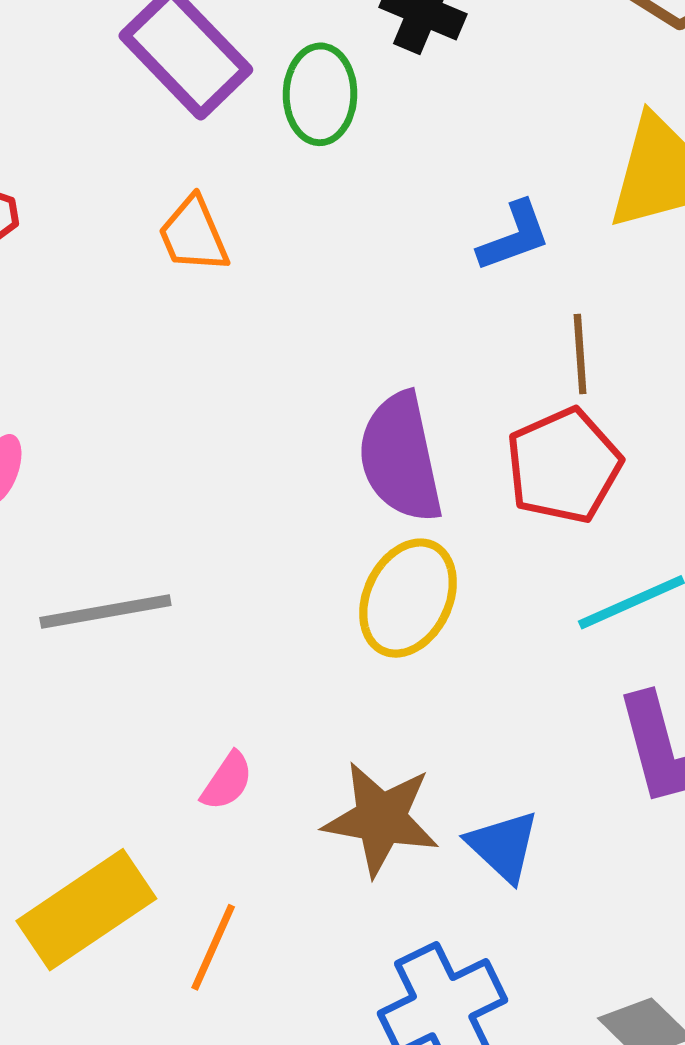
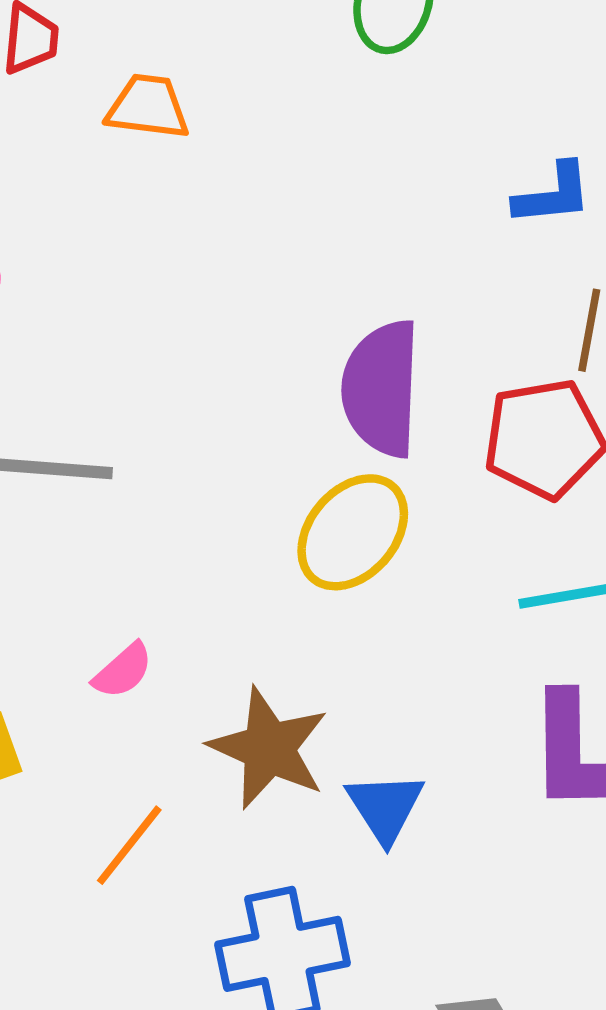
orange trapezoid: (193, 235) -> (148, 107), moved, turned 106
orange line: (213, 947) -> (129, 845), moved

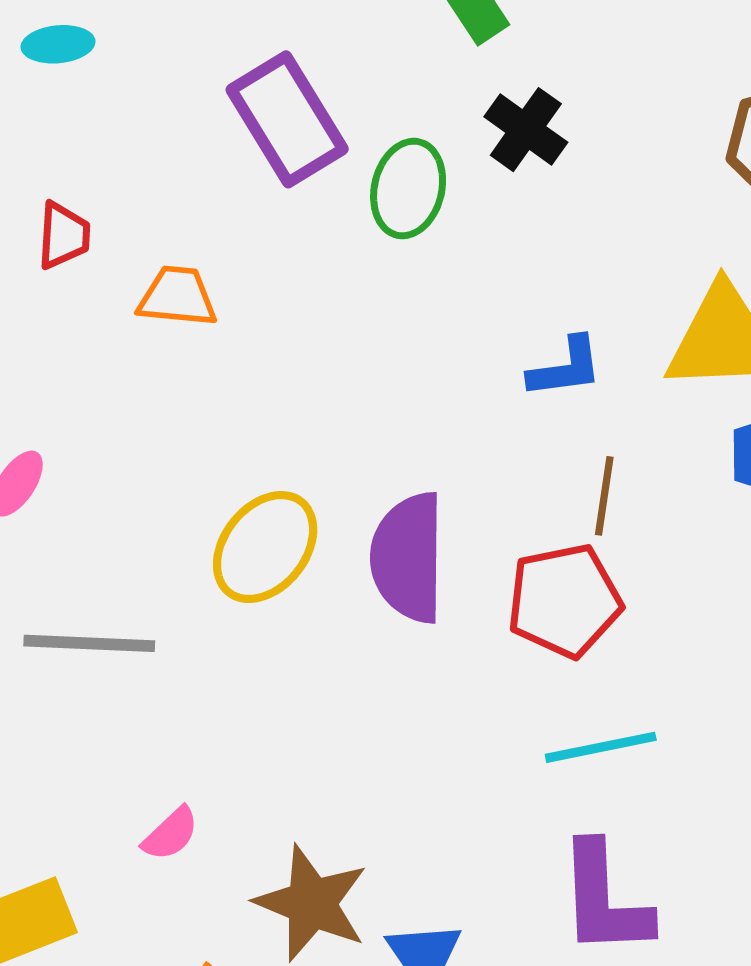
yellow ellipse: (353, 532) -> (265, 547), moved

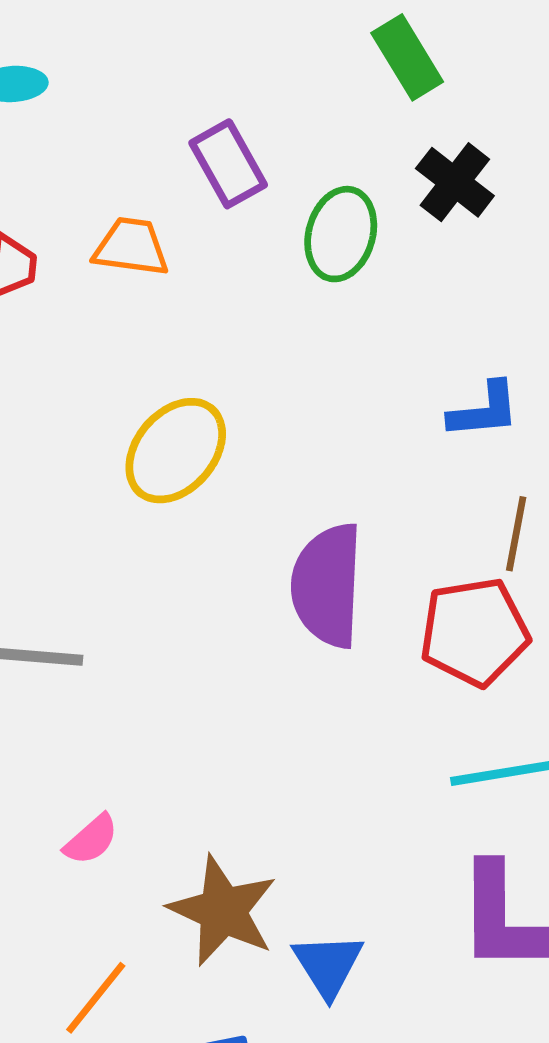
purple rectangle: (287, 119) -> (228, 164), size x0.7
orange trapezoid: (177, 297) -> (131, 247), moved
yellow ellipse: (265, 547) -> (176, 451), moved

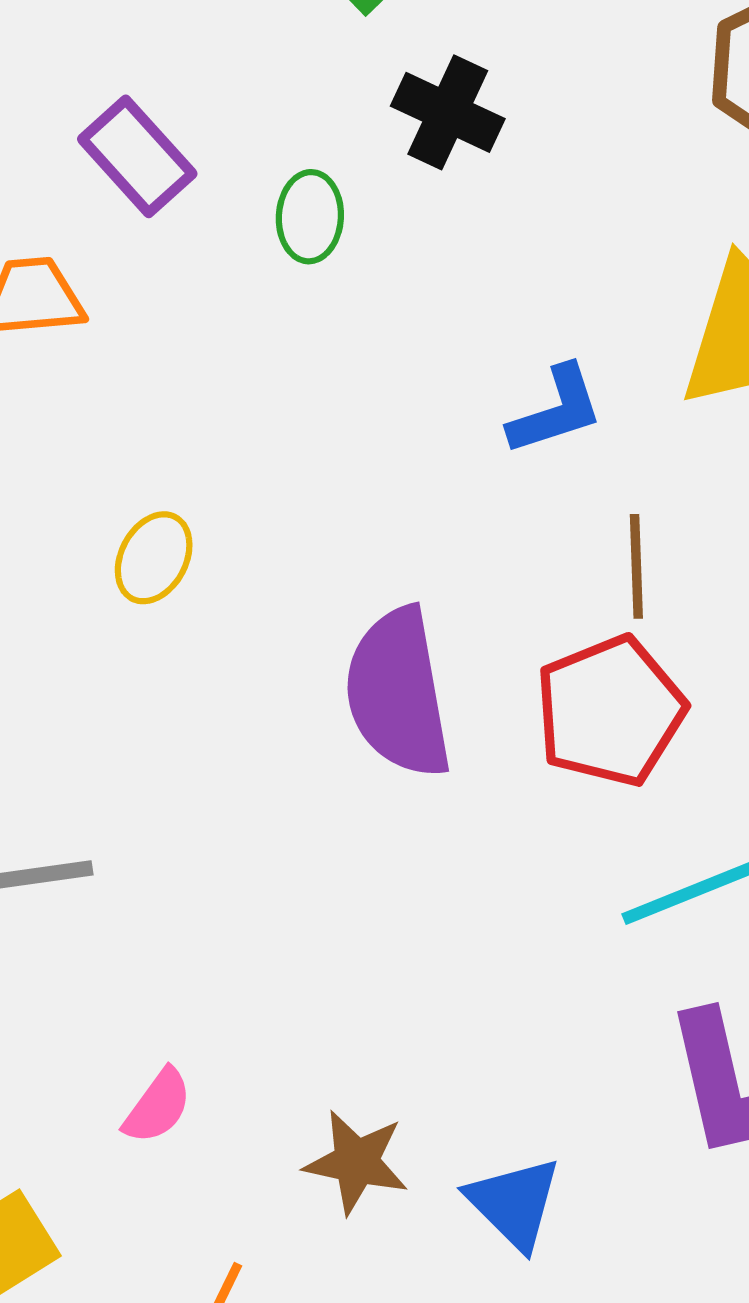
green ellipse: (341, 234) -> (310, 217), size x0.7
yellow ellipse: (176, 451) -> (154, 558), size x0.6
brown star: (223, 911) -> (356, 1162), size x0.7

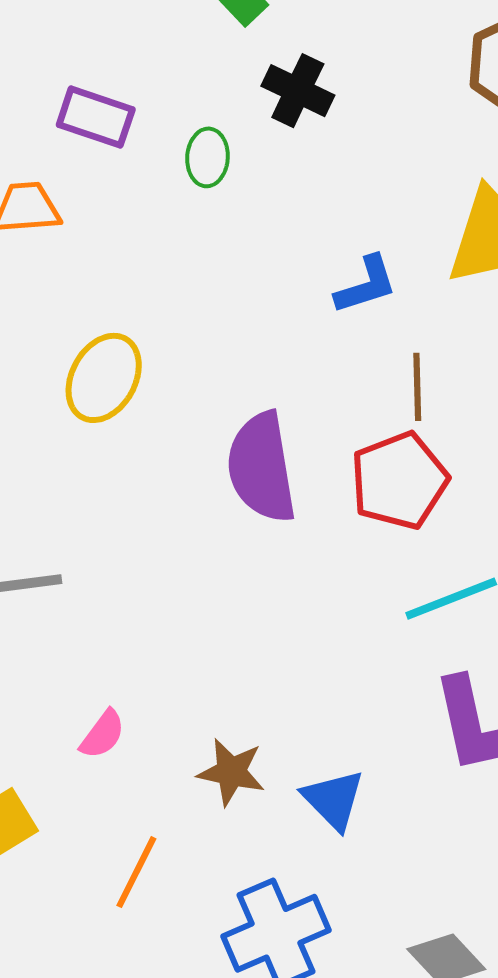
purple rectangle: (137, 156) -> (96, 117), turned -30
yellow ellipse: (154, 558) -> (104, 378), size x1.5

